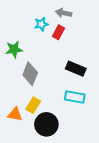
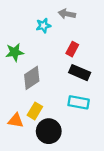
red rectangle: (59, 32) -> (72, 49), moved
gray diamond: (30, 74) -> (32, 78), turned 35

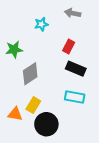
gray arrow: (67, 14) -> (73, 13), moved

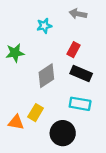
gray diamond: (30, 74) -> (46, 76), moved
black circle: (46, 124) -> (63, 133), moved

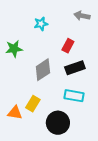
gray arrow: (78, 14) -> (82, 16), moved
black rectangle: (81, 73) -> (75, 68), turned -42

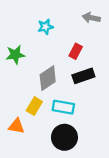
cyan rectangle: (74, 96) -> (63, 107), moved
yellow rectangle: (33, 104) -> (34, 106), moved

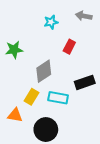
cyan star: (45, 27) -> (51, 22), moved
black rectangle: (83, 76) -> (85, 82), moved
black circle: (64, 137) -> (46, 130), moved

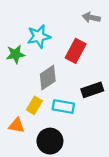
cyan star: (51, 22) -> (39, 36), moved, size x1.5
red rectangle: (69, 47) -> (76, 51), size x1.5

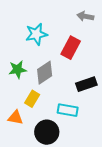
green star: (15, 54) -> (18, 70), moved
cyan rectangle: (63, 107) -> (68, 110), moved

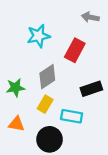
green star: (18, 70) -> (15, 88), moved
yellow rectangle: (32, 99) -> (45, 104), moved

